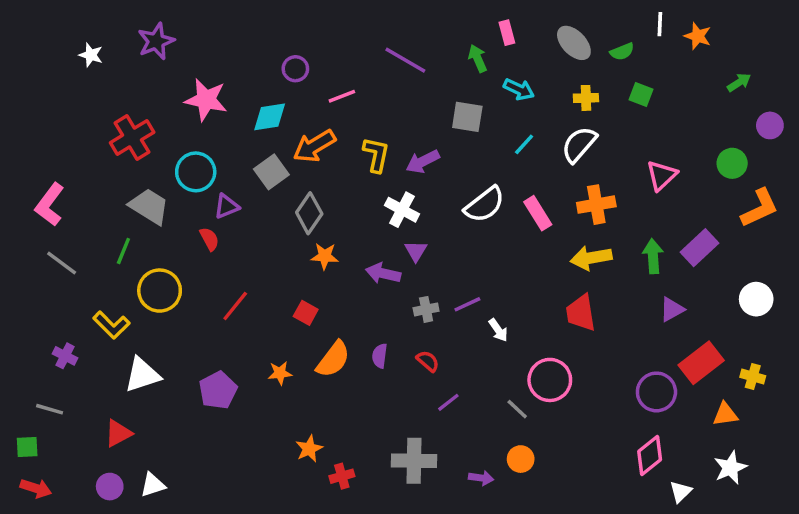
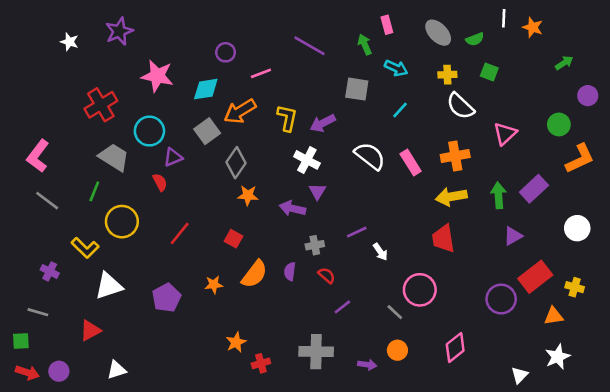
white semicircle: (579, 144) -> (460, 106), moved, turned -88
white semicircle: (485, 205) -> (370, 156), turned -104
gray cross: (426, 309) -> (315, 245), moved
pink diamond: (650, 456) -> (455, 348), moved
purple circle: (110, 487) -> (59, 371), moved

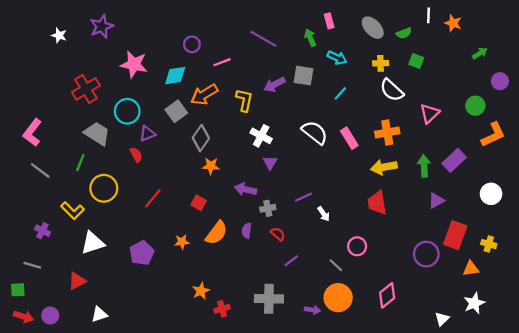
purple arrow: (323, 123) -> (275, 84), moved
purple arrow: (292, 208) -> (245, 189), moved
red rectangle: (535, 277) -> (455, 235), turned -32
pink circle: (420, 290) -> (357, 246), size x0.7
orange circle: (397, 350) -> (338, 298), size x1.6

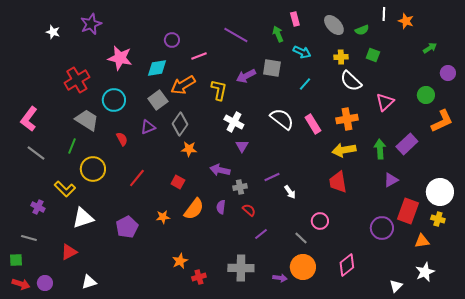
purple triangle: (147, 134) -> (148, 127), moved
white circle: (491, 194) -> (440, 192), moved, size x1.4

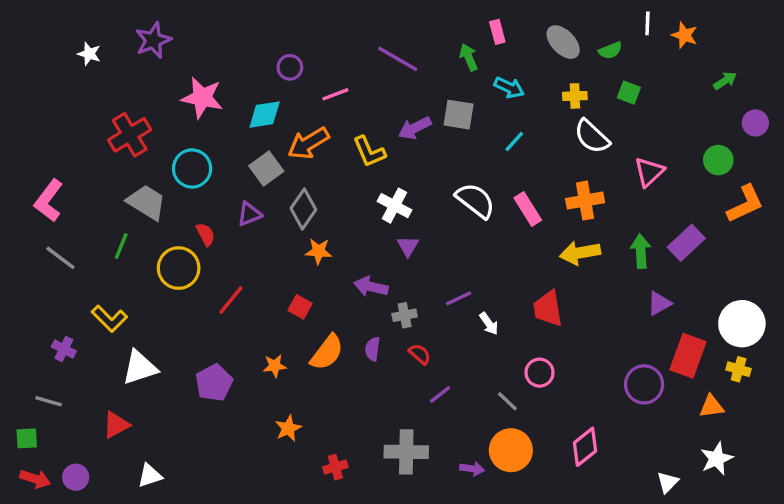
yellow L-shape: (219, 90) -> (369, 152), turned 145
yellow circle: (93, 169) -> (179, 268), moved
red trapezoid: (338, 182) -> (548, 309), moved
orange star: (180, 261) -> (288, 428), moved

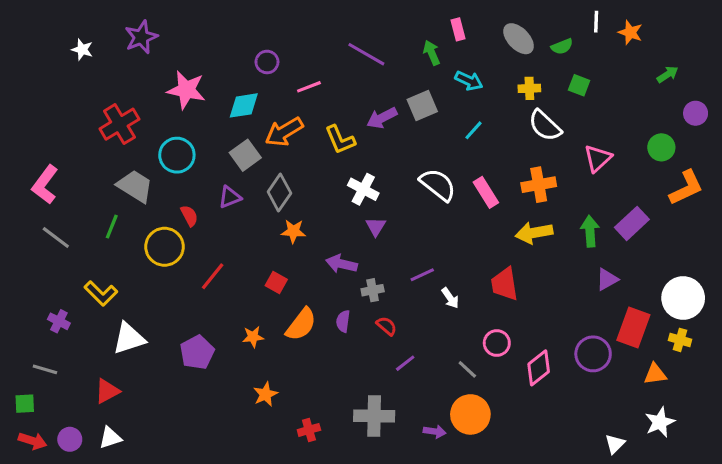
gray square: (459, 115) -> (422, 105), turned -32
pink diamond: (585, 447) -> (539, 368), moved
white triangle: (150, 475) -> (110, 438), moved

